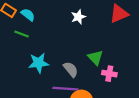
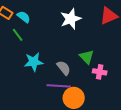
white star: (78, 17) -> (71, 19), size x1.5
green line: (21, 34) -> (18, 35), turned 32

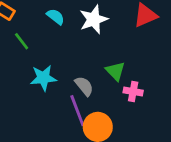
cyan semicircle: (24, 17) -> (56, 17), moved
purple line: (59, 86) -> (77, 111), turned 65

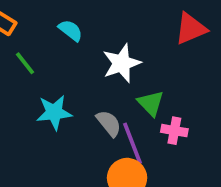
white star: (94, 19) -> (122, 63), moved
purple line: (77, 111) -> (132, 143), moved

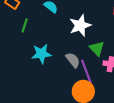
green line: (25, 63) -> (25, 25), turned 56

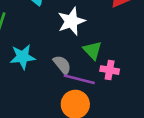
purple line: (86, 72) -> (79, 79), turned -55

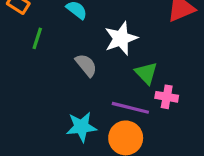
cyan star: (23, 57) -> (81, 127), moved
gray semicircle: (62, 65) -> (86, 65), moved

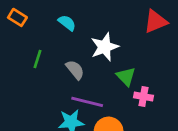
green line: (37, 38) -> (38, 59), moved
purple line: (130, 108) -> (87, 102), moved

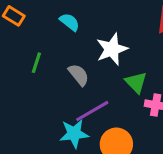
purple line: (87, 102) -> (92, 111), turned -44

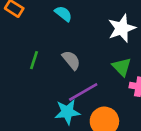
white star: (112, 49) -> (122, 28), moved
green line: (36, 63) -> (34, 60), moved

